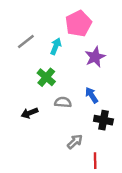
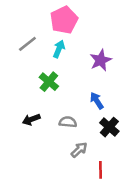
pink pentagon: (78, 24) -> (64, 20), moved
gray semicircle: (63, 102) -> (68, 122), moved
black cross: (103, 120) -> (109, 127), turned 30

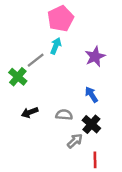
gray line: (27, 44) -> (36, 60), moved
green cross: (49, 82) -> (18, 77), moved
black cross: (109, 127) -> (91, 124), moved

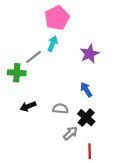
green cross: (18, 77) -> (17, 73), turned -36

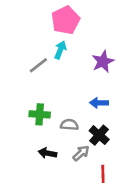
green cross: (17, 73) -> (40, 114), moved
blue arrow: (86, 90) -> (99, 103), turned -56
black arrow: (28, 106) -> (47, 153), moved, turned 32

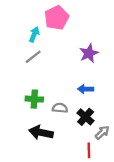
cyan arrow: (60, 50) -> (34, 34), moved
black arrow: (47, 153) -> (41, 132), size x1.5
gray arrow: (81, 153) -> (102, 132), moved

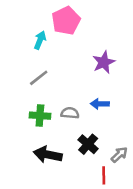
gray line: (33, 57) -> (39, 78), moved
gray semicircle: (60, 108) -> (70, 113), moved
black cross: (86, 117) -> (88, 144), moved

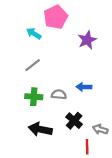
cyan arrow: (40, 40) -> (34, 33), turned -80
purple star: (104, 62) -> (87, 40), moved
gray arrow: (119, 155) -> (100, 129), turned -120

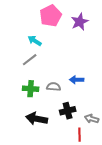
cyan arrow: (34, 33) -> (35, 41), moved
purple star: (87, 40) -> (80, 22), moved
black cross: (74, 121) -> (68, 111), turned 35

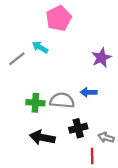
purple star: (80, 22) -> (101, 58), moved
gray line: (30, 60) -> (17, 59), moved
gray semicircle: (54, 87) -> (62, 100), size x1.5

